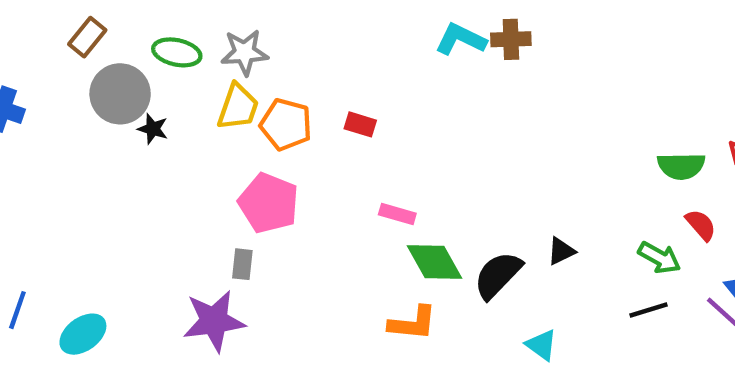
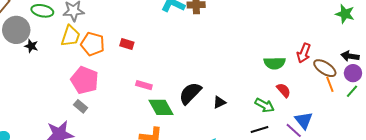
gray rectangle: (242, 264) -> (81, 106), moved, turned -56
black semicircle: (498, 275) -> (190, 93), moved

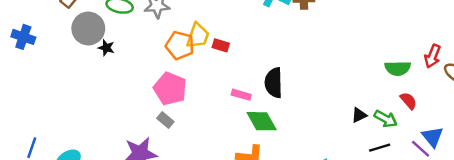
yellow trapezoid: (71, 36) -> (198, 36), moved
black semicircle: (190, 93) -> (274, 83), moved, turned -45
black triangle: (219, 102) -> (359, 115), moved

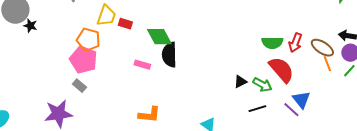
orange pentagon: (180, 45) -> (88, 40), moved
red arrow: (433, 56) -> (295, 43), moved
red semicircle: (408, 101) -> (281, 70), size x1.8
green diamond: (262, 121) -> (159, 37), moved

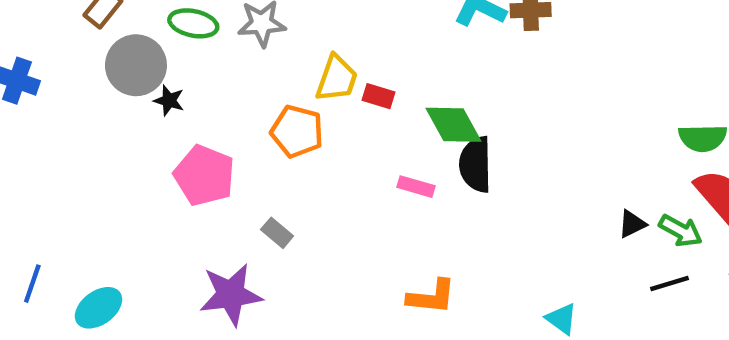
pink pentagon: (83, 60) -> (204, 175), moved

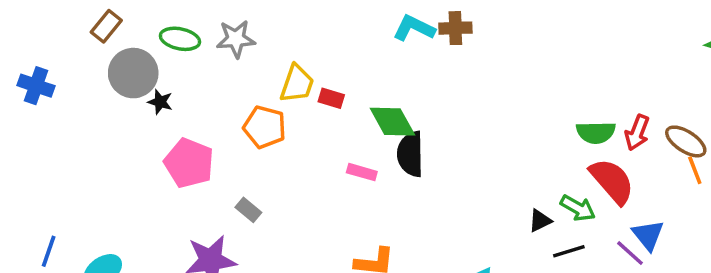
black triangle: (632, 224) -> (540, 221), moved

